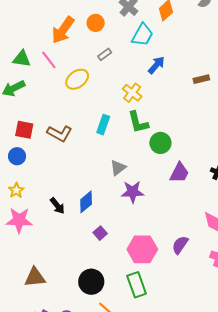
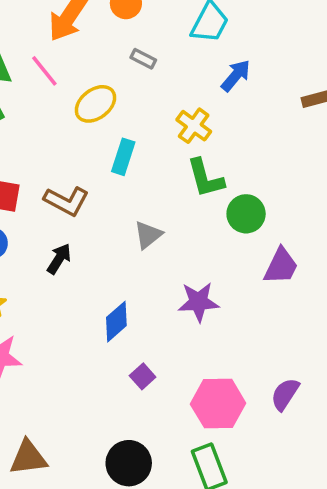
gray rectangle: (105, 54) -> (143, 59), turned 64
cyan rectangle: (103, 125) -> (123, 157), moved
gray triangle: (118, 168) -> (148, 235), moved
black arrow: (57, 206) -> (59, 259), moved, turned -108

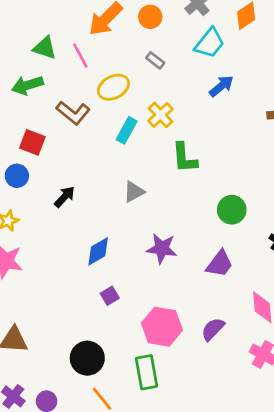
yellow cross: (194, 126) -> (161, 115), moved
brown L-shape: (67, 201) -> (73, 113), moved
green circle: (246, 214) -> (232, 210), moved
purple trapezoid: (281, 266) -> (220, 264), moved

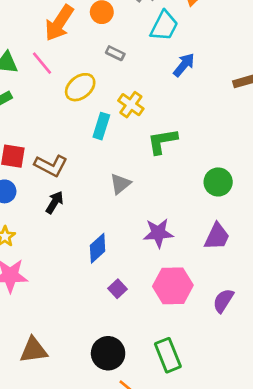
brown L-shape: (73, 113) -> (51, 166), moved
green L-shape: (184, 158) -> (162, 141), turned 96
pink hexagon: (162, 327) -> (173, 286), moved

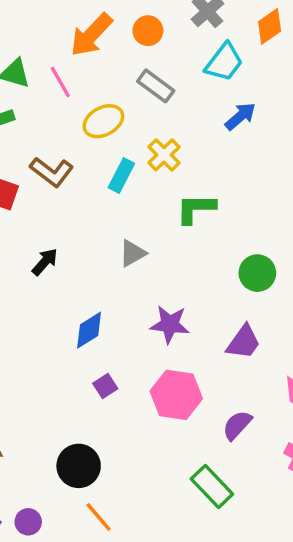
gray rectangle: (115, 53) -> (156, 86), size x1.5
brown L-shape: (51, 166) -> (52, 172), moved
green rectangle: (168, 355) -> (212, 486), moved, turned -32

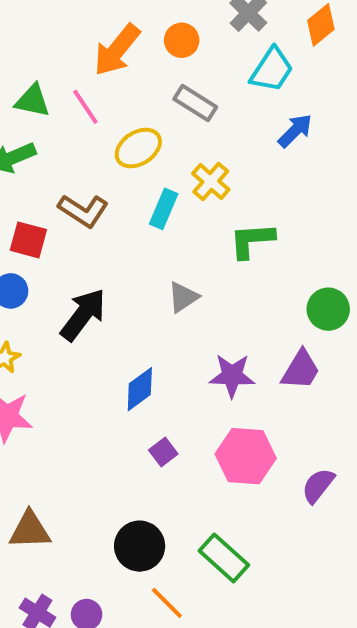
black arrow: (45, 262) -> (83, 315), size x1.6
purple trapezoid: (244, 342) -> (301, 370), moved
green rectangle: (212, 486) -> (224, 558), moved

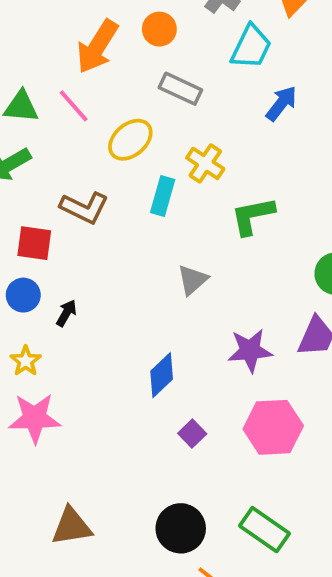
black arrow: (83, 315) -> (66, 313), moved, size x0.5

